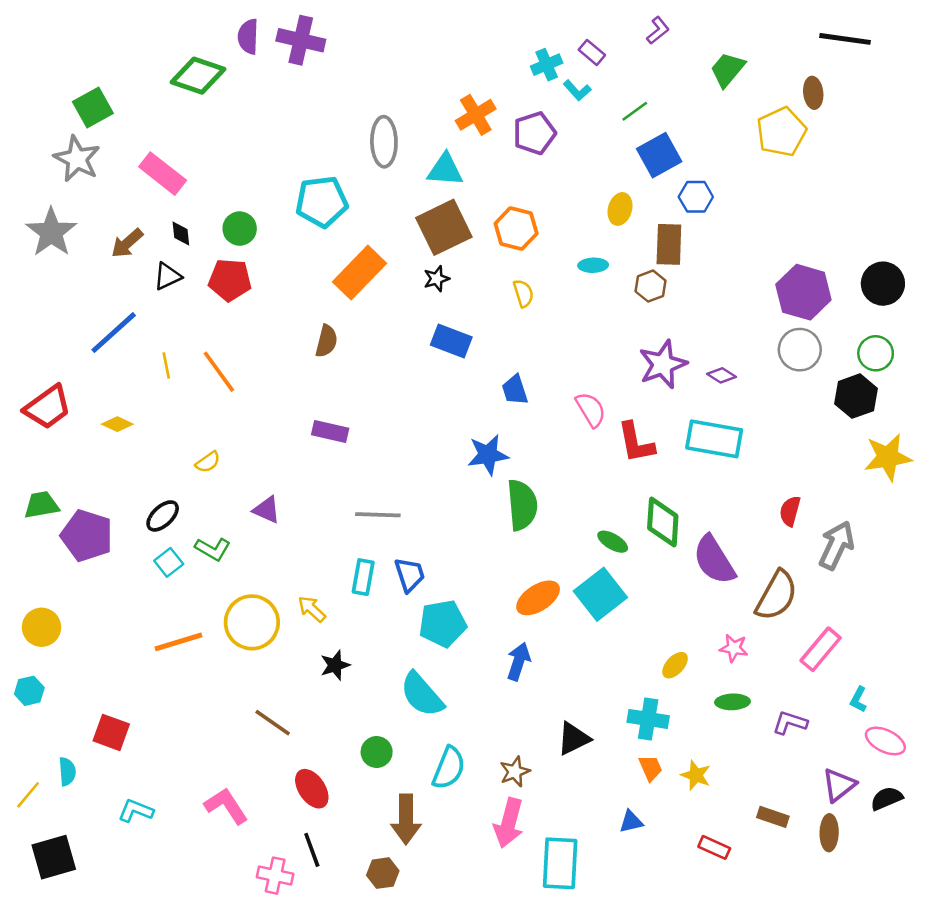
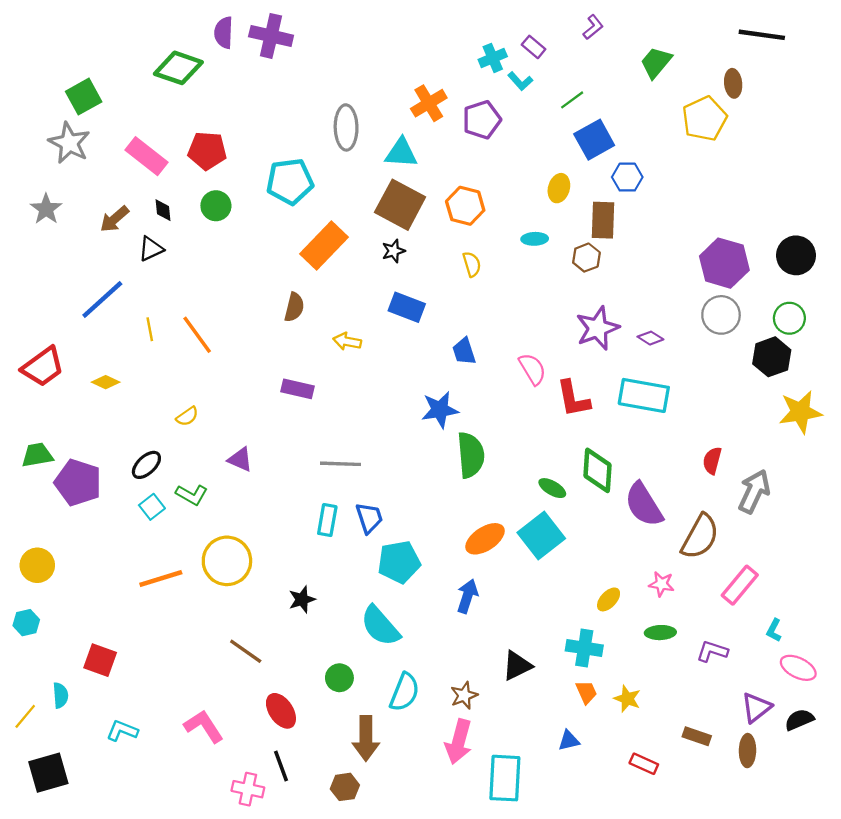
brown square: (444, 227) -> (400, 205), turned -36
gray star: (51, 232) -> (46, 209), size x0.7
red pentagon: (230, 280) -> (207, 151), moved
yellow arrow: (312, 609) -> (347, 341), moved, turned -32

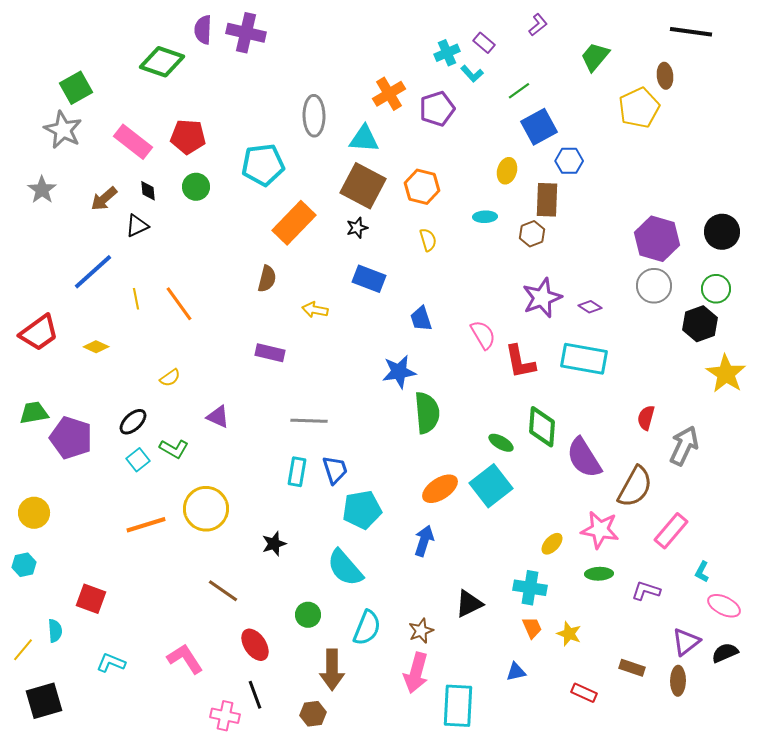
yellow star: (800, 412) -> (726, 374), turned -30
pink star: (661, 584) -> (600, 530), size x1.6

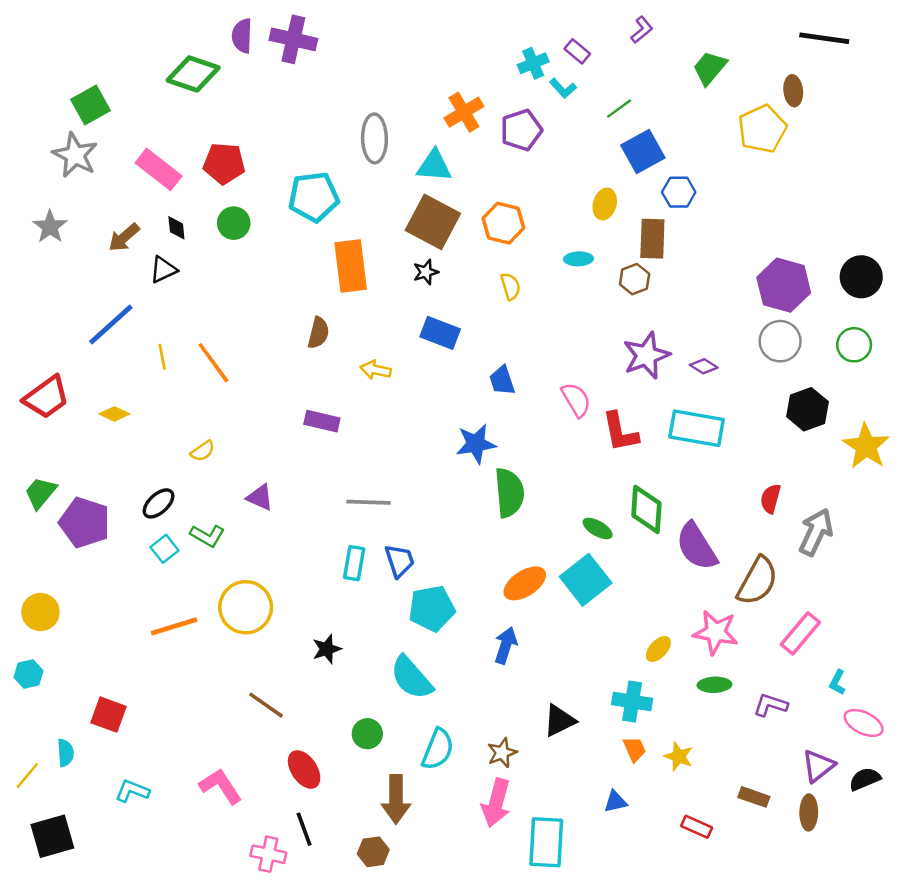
orange rectangle: (294, 223) -> (351, 266), turned -51
black hexagon: (700, 324) -> (808, 409), moved
green trapezoid: (34, 413) -> (40, 493), turned -40

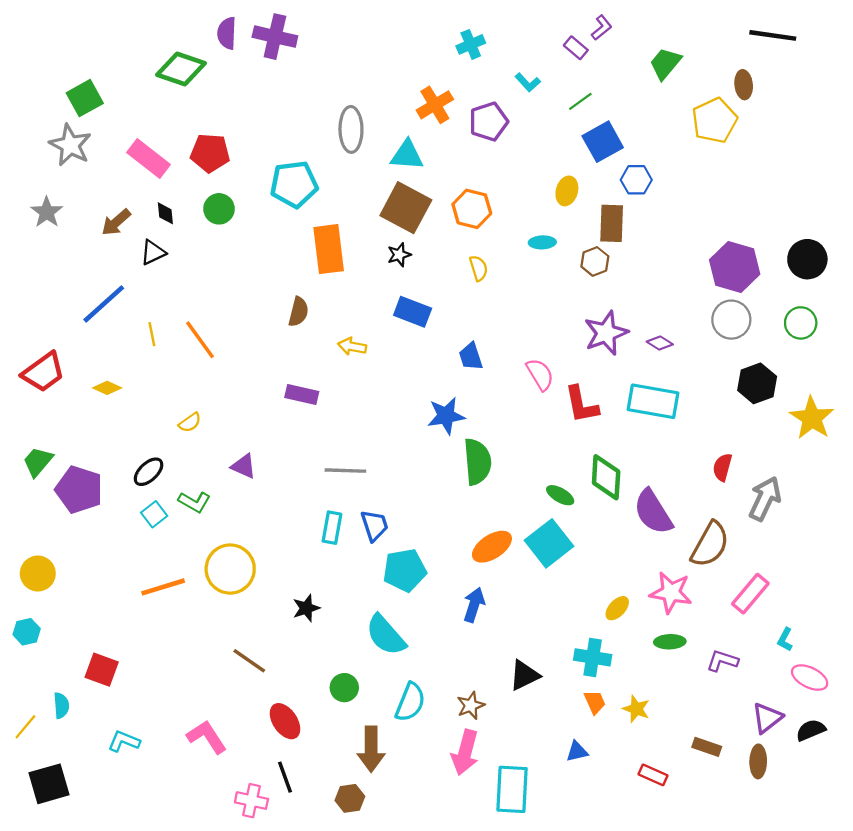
purple rectangle: (577, 51) -> (576, 48), moved
cyan cross: (533, 63) -> (471, 44), moved

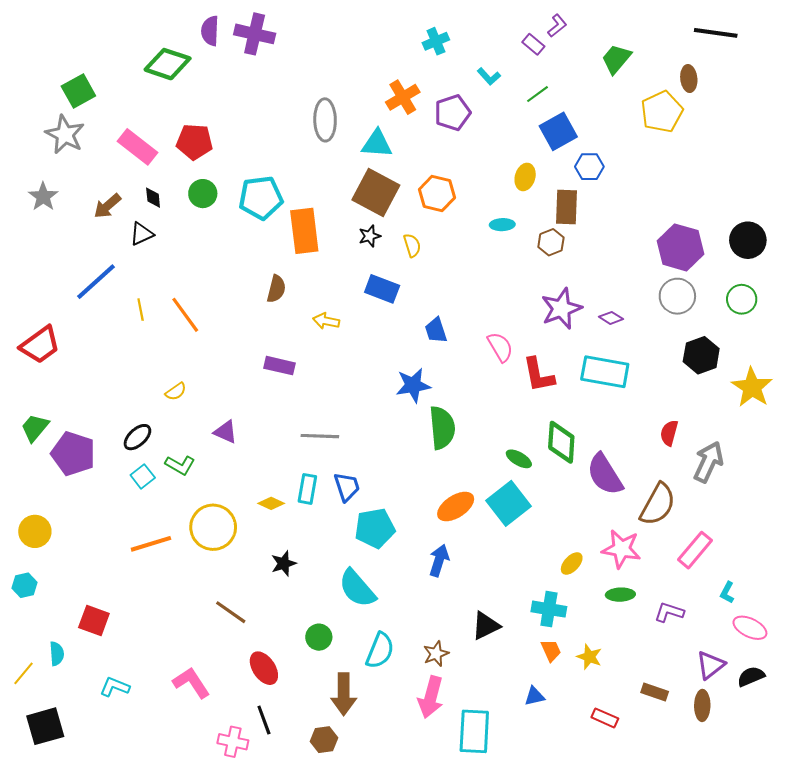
cyan pentagon: (294, 184) -> (261, 198), moved
yellow semicircle: (479, 268) -> (412, 245), moved
yellow diamond: (107, 388) -> (271, 503), moved

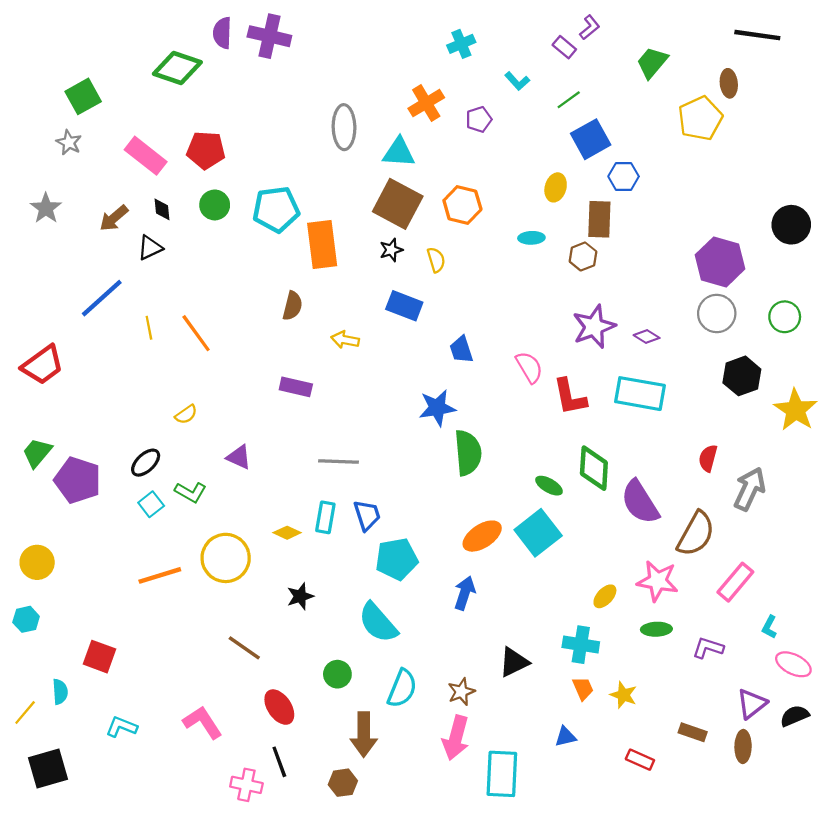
purple pentagon: (453, 113) -> (479, 119), size x0.7
gray star: (65, 134) -> (69, 142), size x0.6
black circle: (748, 240) -> (791, 225), moved

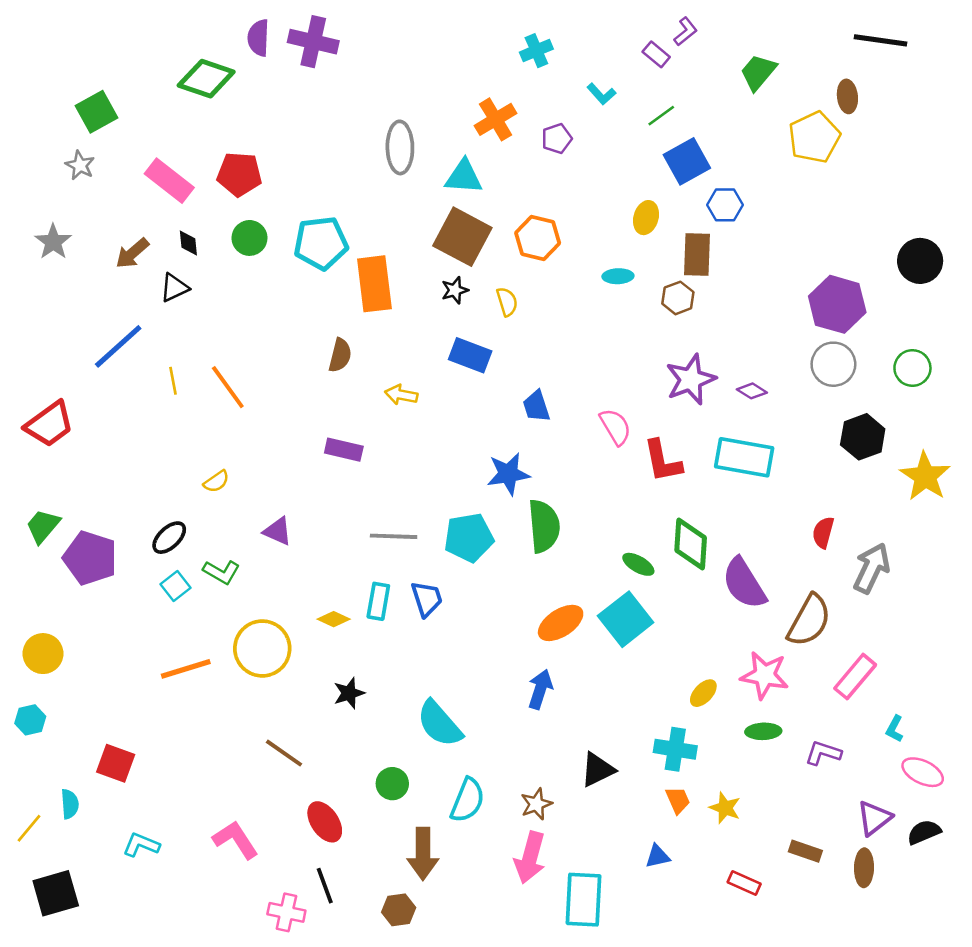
cyan pentagon: (397, 559) -> (469, 538), moved

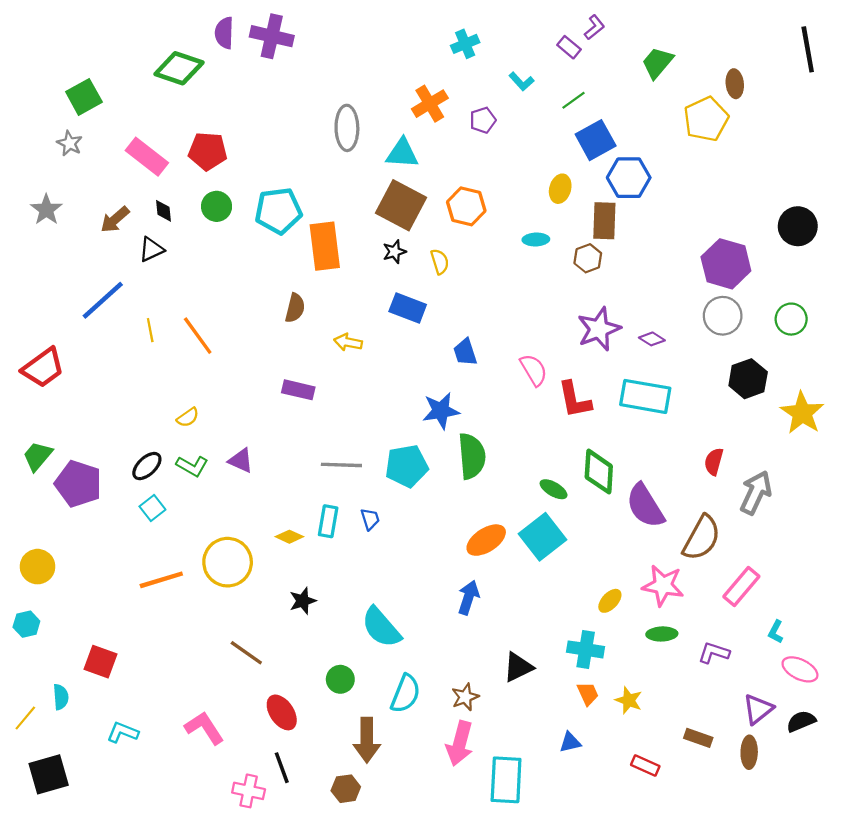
black line: (881, 40) -> (808, 49), moved, turned 72
blue hexagon: (725, 205) -> (629, 178), size x1.4
green L-shape: (221, 572) -> (192, 466), moved
blue trapezoid: (427, 599) -> (370, 519), size x0.7

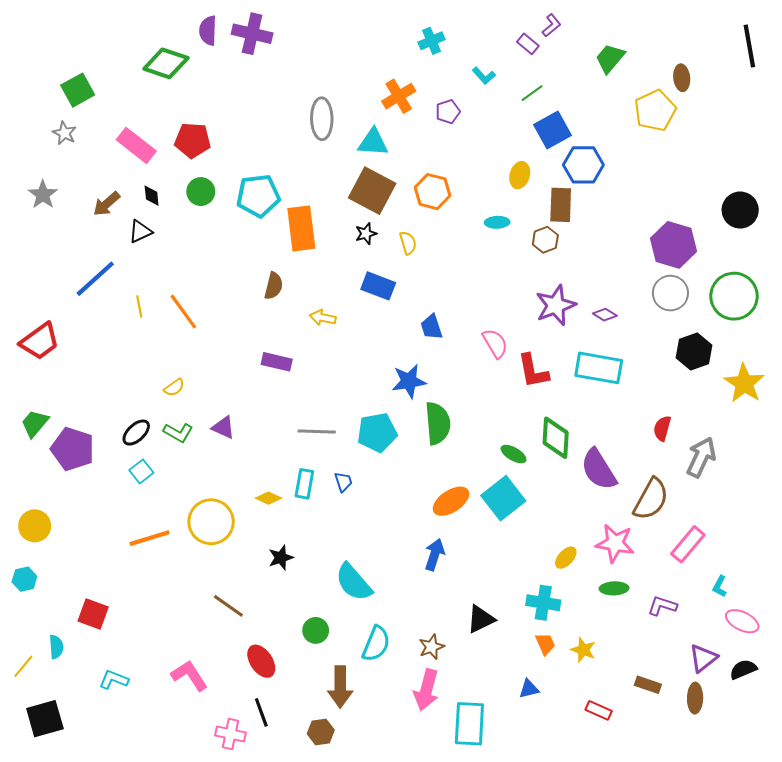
green circle: (791, 319) -> (734, 296), size x1.6

